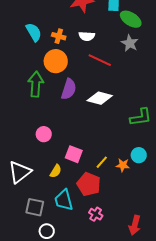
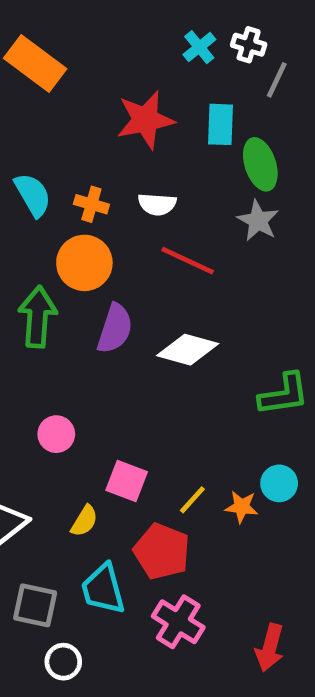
green ellipse: (131, 19) -> (260, 164), turned 40
pink cross: (96, 214) -> (178, 622), size x1.5

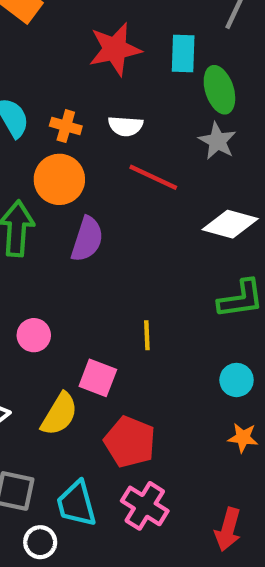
white diamond: (188, 350) -> (230, 224), moved
yellow line: (192, 500) -> (147, 335), moved, turned -44
orange star: (242, 507) -> (243, 438), moved
yellow semicircle: (84, 521) -> (59, 414), size x1.5
cyan trapezoid: (103, 589) -> (76, 504), moved

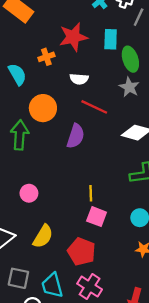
orange cross: (66, 126) -> (46, 57), moved, turned -35
purple semicircle: (87, 239) -> (76, 136), moved
pink square: (98, 378) -> (97, 217), moved

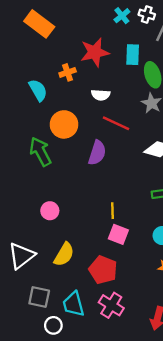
green arrow: (20, 135) -> (40, 152), turned -32

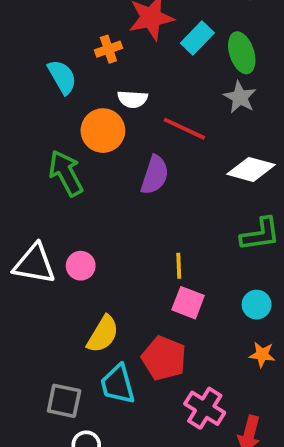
cyan rectangle: (133, 55) -> (197, 38), moved, turned 42
white semicircle: (101, 95) -> (133, 99), moved
white triangle: (21, 256) -> (34, 264), moved, turned 48
cyan trapezoid: (73, 304) -> (118, 384), moved
pink cross: (111, 305) -> (205, 408), moved

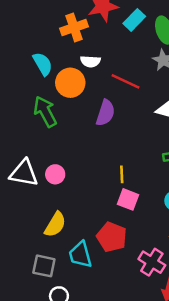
orange cross: (108, 49) -> (74, 28), size x1.5
cyan semicircle: (62, 77) -> (43, 64), moved
yellow semicircle: (103, 334) -> (55, 225), moved
pink cross: (205, 408) -> (152, 262), moved

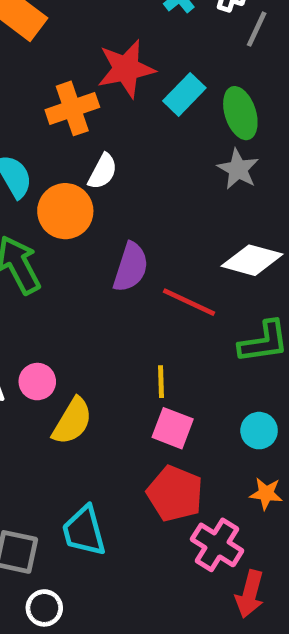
white semicircle: (90, 61) -> (103, 171), turned -66
red line: (125, 81) -> (189, 302), moved
yellow semicircle: (55, 225) -> (72, 421), moved
red pentagon: (112, 237) -> (175, 494), moved

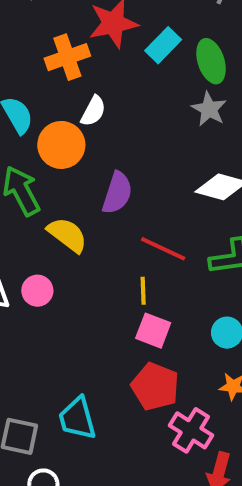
red line: (189, 302) -> (163, 249), moved
yellow semicircle: (72, 421) -> (67, 235), moved, turned -84

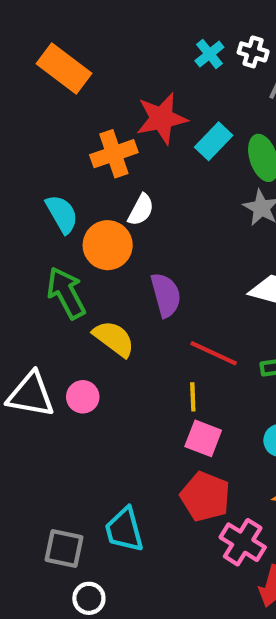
purple semicircle: (117, 193) -> (166, 295), turned -33

